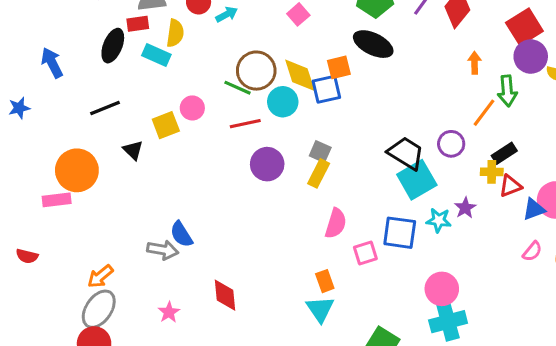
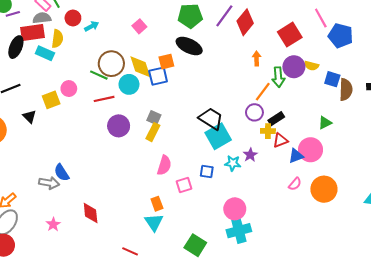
red rectangle: (138, 24) -> (32, 33), size x1.6
purple circle: (531, 57) -> (294, 67), moved
purple circle: (451, 144) -> (254, 112), moved
blue square: (400, 233) -> (207, 172), size x0.6

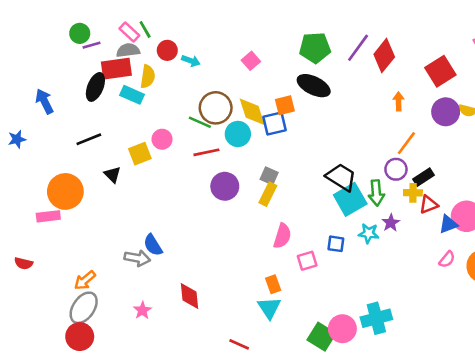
cyan arrow: (92, 26) -> (191, 61), turned 48
green arrow: (278, 77) -> (376, 193), moved
pink circle: (235, 209) -> (342, 329), moved

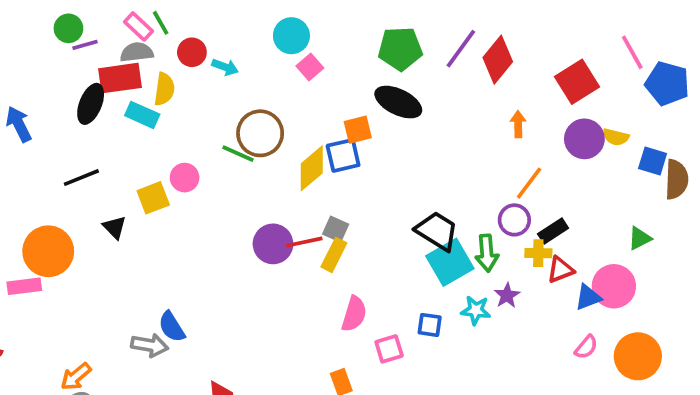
yellow diamond: (252, 112) -> (312, 168), moved, turned 68
cyan circle: (238, 134) -> (291, 36), moved
red line: (206, 152) -> (304, 242), moved

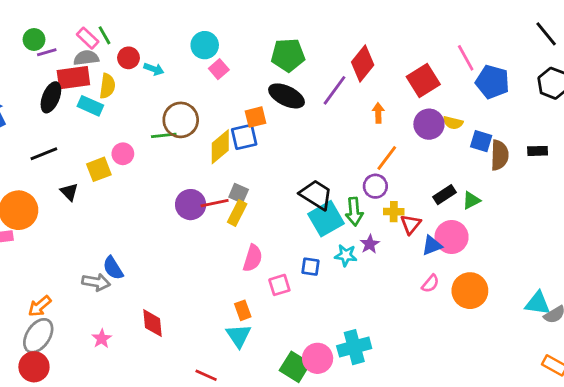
purple line: (461, 49) -> (334, 90), moved
green line: (238, 154) -> (164, 135), turned -30
black rectangle: (553, 231) -> (444, 195), moved
red triangle: (560, 270) -> (411, 224), turned -30

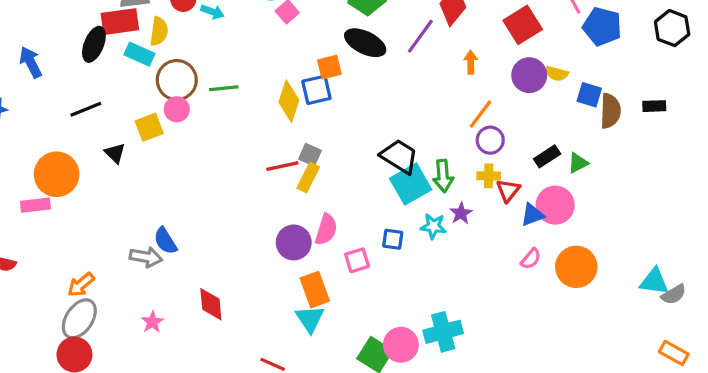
brown circle: (181, 120) -> (177, 80), moved
yellow diamond: (220, 147) -> (289, 101), turned -32
purple circle: (375, 186) -> (490, 140), moved
purple circle: (191, 205) -> (294, 242), moved
orange rectangle: (243, 310) -> (315, 290), size x1.5

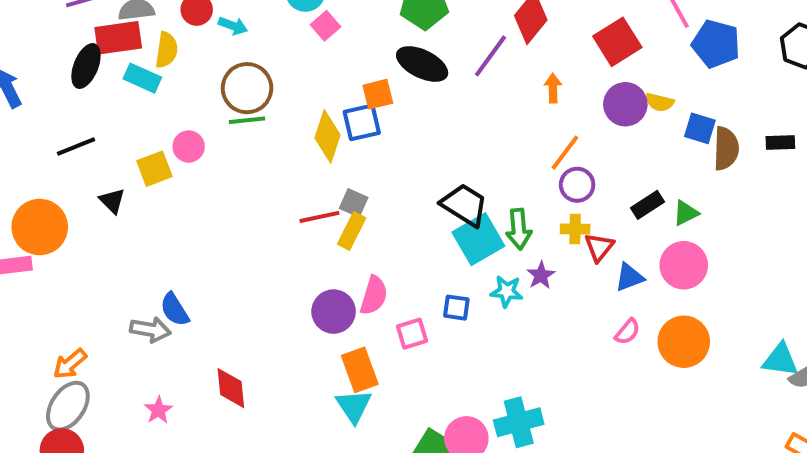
brown circle: (177, 80) -> (247, 88), moved
pink circle: (555, 205) -> (684, 265), moved

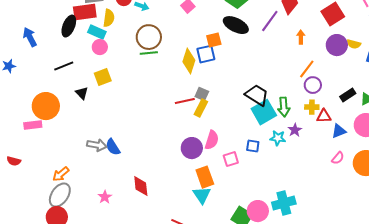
pink circle: (189, 146) -> (100, 47), moved
red triangle: (599, 247) -> (324, 116), turned 49
gray arrow: (150, 330) -> (97, 145), moved

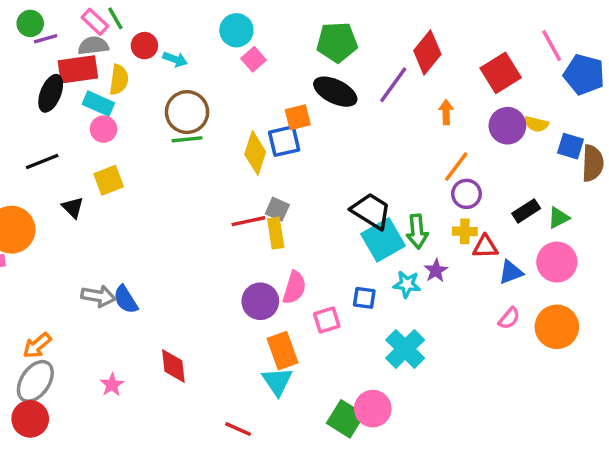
yellow rectangle: (201, 108) -> (276, 233), turned -36
cyan cross: (284, 203) -> (405, 349), moved, turned -30

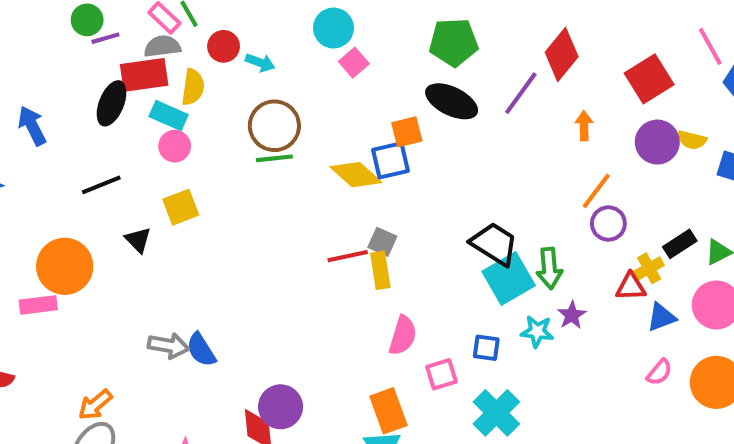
yellow diamond: (255, 153) -> (356, 175), turned -66
yellow cross: (465, 231) -> (649, 268), moved, turned -30
purple circle: (260, 301) -> (281, 407), moved
cyan cross: (405, 349) -> (496, 413), moved

